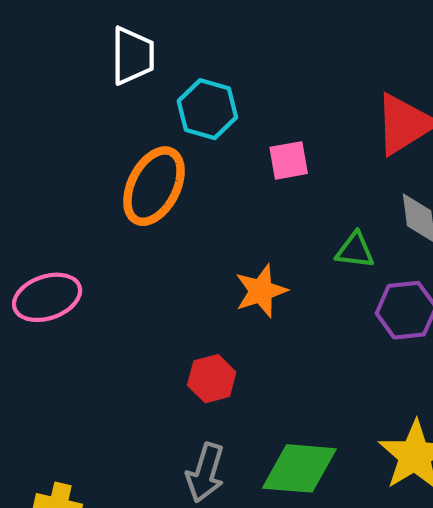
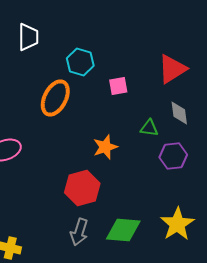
white trapezoid: (133, 56) -> (28, 37), moved
red hexagon: (212, 379) -> (82, 188), size x1.6

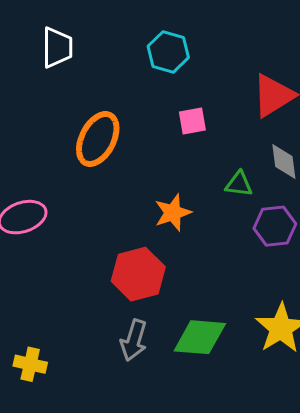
cyan hexagon: (80, 62) -> (168, 52), moved

